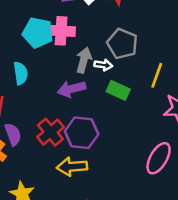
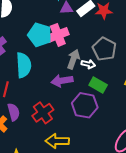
pink cross: (61, 31) -> (58, 35), turned -30
cyan semicircle: (21, 73) -> (24, 65), size x1.4
purple hexagon: (82, 133) -> (85, 105), moved

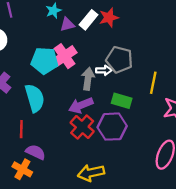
white arrow: (88, 64) -> (104, 70), moved
purple semicircle: (14, 112) -> (36, 152), turned -36
red cross: (43, 113) -> (82, 127), moved

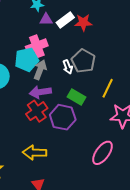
cyan pentagon: (45, 61) -> (27, 60), moved, turned -30
white arrow: (104, 70) -> (68, 67), turned 56
gray arrow: (88, 79) -> (40, 70), moved

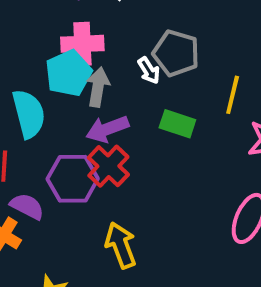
pink cross: (37, 46) -> (82, 44), turned 30
purple hexagon: (63, 117) -> (73, 179), moved
yellow arrow: (35, 153) -> (121, 245), turned 80

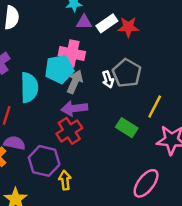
green rectangle: (177, 124) -> (127, 128), moved
purple hexagon: (73, 179) -> (44, 161), moved
purple semicircle: (27, 206) -> (14, 143), turned -30
yellow arrow: (121, 245) -> (65, 180), size x0.7

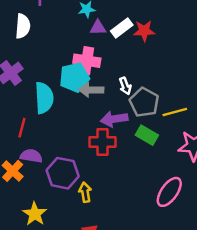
gray pentagon: (127, 73) -> (144, 102), moved
gray arrow: (75, 82) -> (91, 90), turned -110
yellow line: (155, 107) -> (175, 112), turned 50
purple arrow: (74, 108) -> (114, 119), moved
red cross: (69, 131) -> (102, 142), moved, turned 35

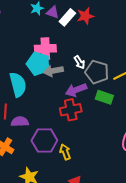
purple triangle: (98, 28) -> (53, 12), moved, turned 32
cyan pentagon: (74, 77) -> (38, 64), turned -30
purple semicircle: (31, 156) -> (20, 122), moved

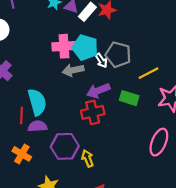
cyan pentagon: (38, 64) -> (85, 47), moved
gray pentagon: (97, 72) -> (118, 55), moved
cyan semicircle: (18, 85) -> (37, 102), moved

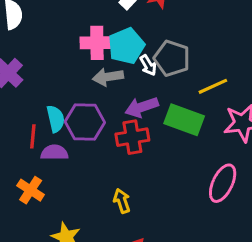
cyan pentagon: (85, 47) -> (126, 46), turned 30
green rectangle: (129, 98) -> (184, 120), size x1.4
cyan semicircle: (37, 102) -> (56, 119), size x0.7
purple hexagon: (65, 146) -> (85, 122), moved

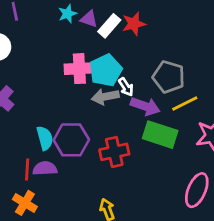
gray pentagon: (172, 58) -> (169, 77), moved
gray arrow: (108, 77) -> (105, 97), moved
purple arrow: (142, 107) -> (145, 106), moved, turned -140
red line: (33, 136) -> (27, 170), moved

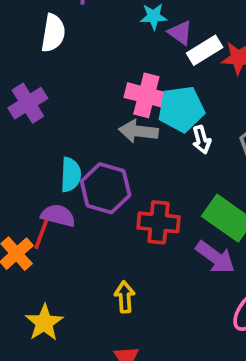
gray arrow: (105, 97) -> (138, 131), moved
purple arrow: (145, 106) -> (215, 257), moved
red line: (27, 170) -> (41, 234), moved

